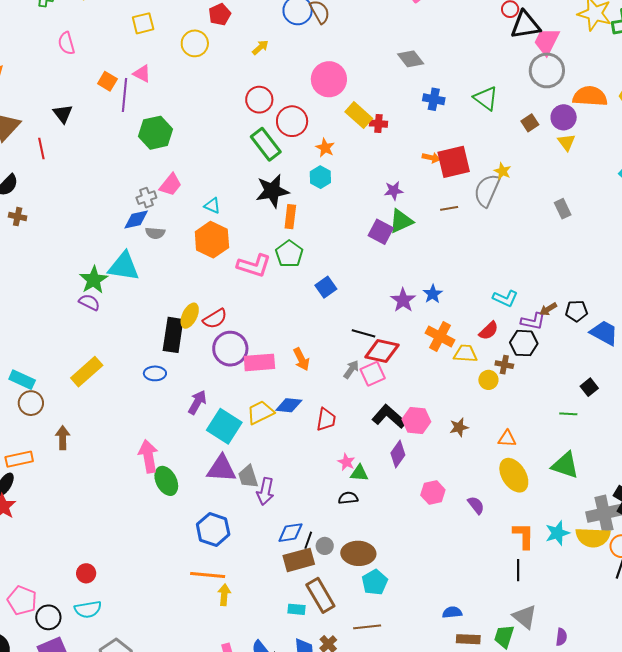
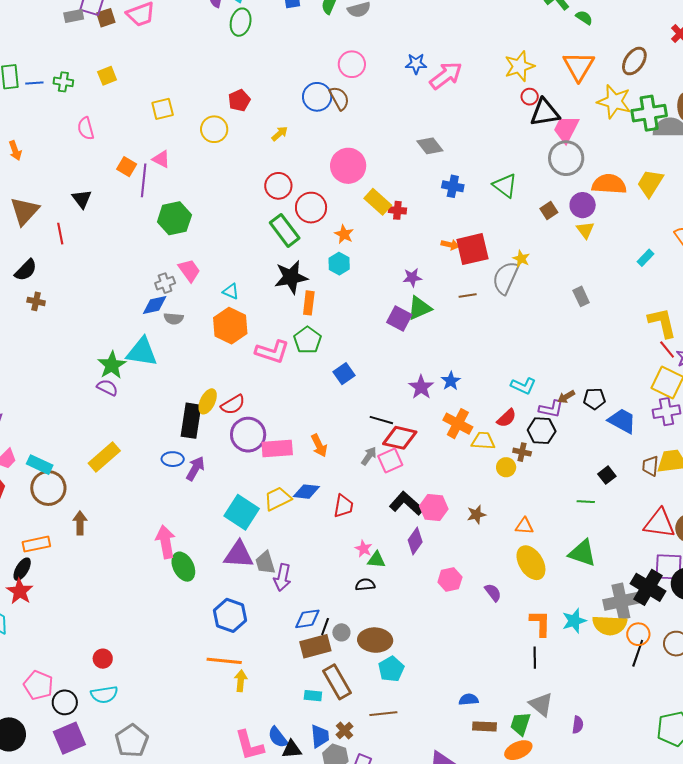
pink trapezoid: (171, 185) -> (189, 270), turned -75
purple arrow: (197, 402) -> (195, 468), moved
brown circle: (31, 403) -> (48, 488), size x1.4

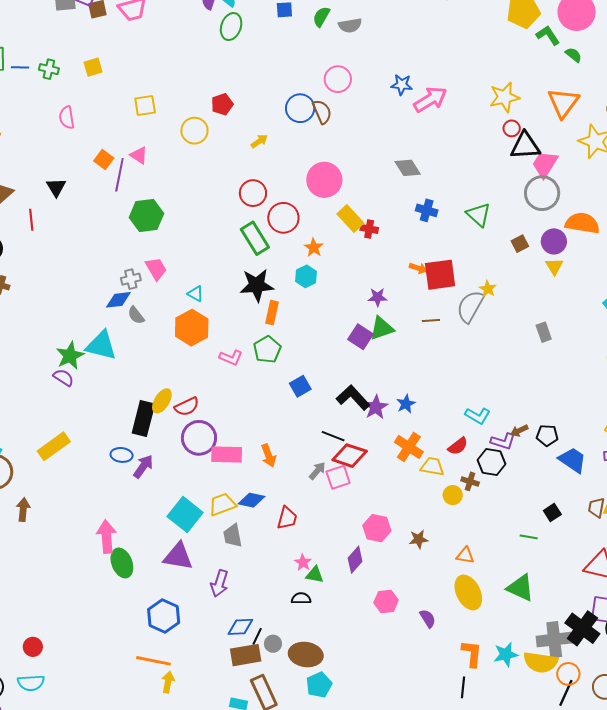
gray semicircle: (174, 319) -> (136, 315), turned 42
pink L-shape: (272, 352) -> (231, 358), size x0.7
black L-shape: (406, 503) -> (353, 398), moved
gray trapezoid: (265, 563) -> (233, 536), moved

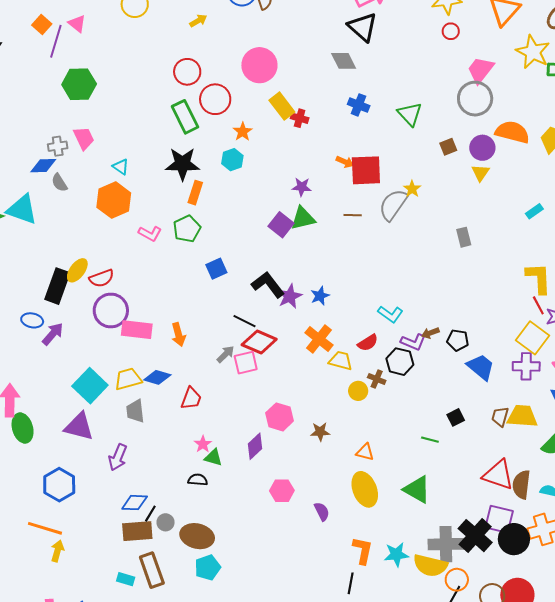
black triangle: (525, 146) -> (363, 27), moved, turned 40

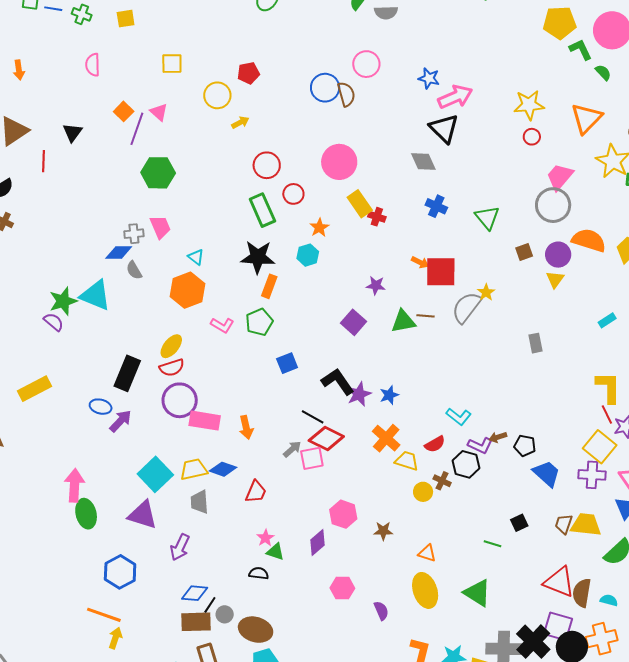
yellow arrow: (198, 21) -> (240, 122), moved
red circle: (215, 99) -> (293, 194), size x0.7
green triangle: (303, 218) -> (403, 321), moved
yellow ellipse: (77, 270) -> (171, 346), moved

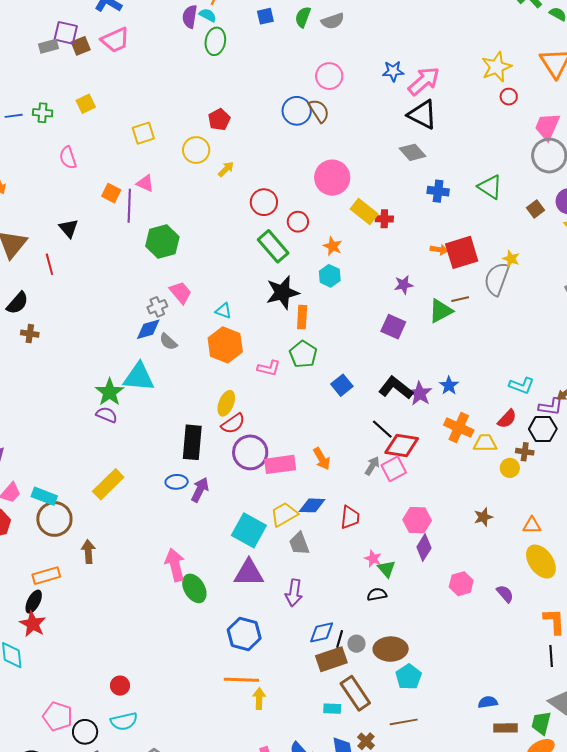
black line: (313, 417) -> (382, 429), turned 30
pink hexagon: (343, 514) -> (417, 520), moved
green triangle: (275, 552) -> (386, 569), turned 48

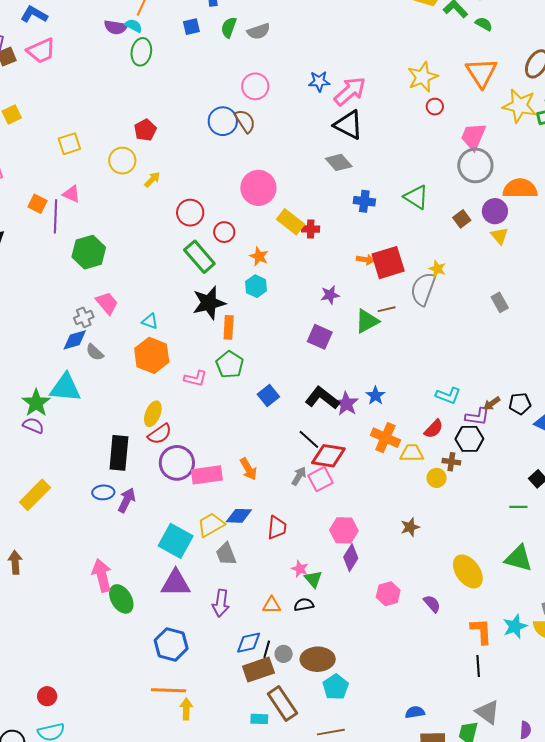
purple semicircle: (190, 17) -> (116, 27), turned -90
orange triangle: (532, 525) -> (272, 605), moved

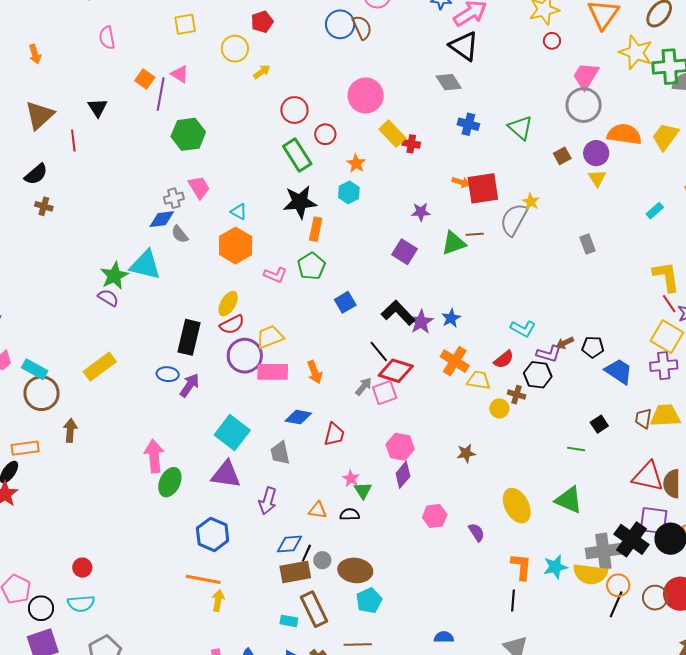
yellow trapezoid: (211, 525) -> (270, 337), moved
green ellipse: (121, 599) -> (170, 482), turned 48

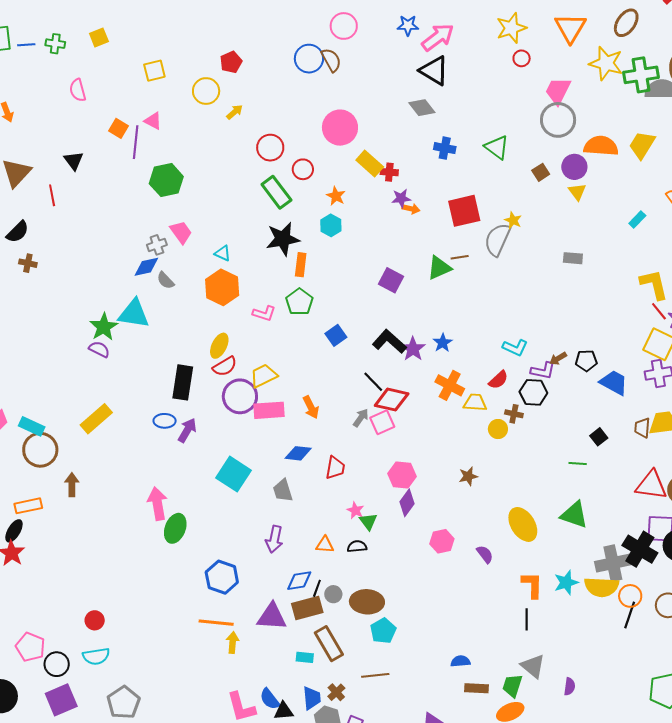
orange arrow: (461, 182) -> (411, 209), moved
purple star: (421, 212) -> (401, 198), moved
gray rectangle: (588, 244) -> (573, 258), turned -60
purple triangle: (226, 475) -> (272, 617), moved

